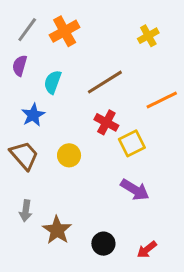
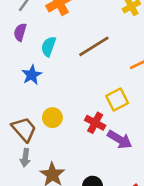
red cross: (106, 122) -> (95, 123), moved
brown trapezoid: (24, 155) -> (24, 129), moved
yellow circle: (69, 155) -> (52, 118), moved

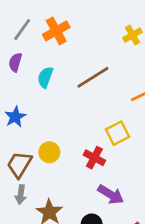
blue star: (32, 75) -> (15, 117), moved
brown trapezoid: (24, 129) -> (19, 165), turned -108
purple arrow: (120, 140) -> (111, 194), moved

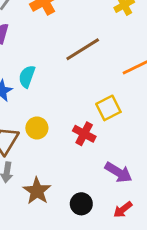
cyan semicircle: (45, 77) -> (27, 76), moved
purple arrow: (111, 194) -> (118, 172), moved

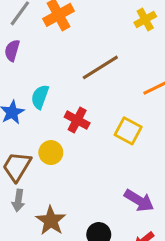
yellow square: (108, 108) -> (128, 131), turned -35
red cross: (84, 134) -> (77, 120), moved

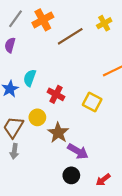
brown line: (100, 67) -> (70, 36), moved
purple arrow: (139, 200) -> (78, 151), moved
brown star: (51, 221) -> (58, 133), moved

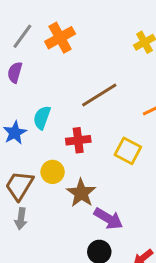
brown line: (70, 36) -> (99, 95), moved
red cross: (56, 94) -> (78, 140), turned -35

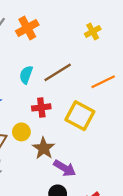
cyan semicircle: (42, 118) -> (26, 75), moved
yellow square: (128, 151) -> (80, 116), size x1.4

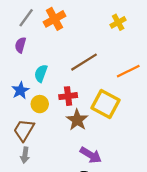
cyan semicircle: (26, 75) -> (41, 73), moved
yellow circle: (21, 132) -> (40, 104), moved
brown star: (44, 148) -> (77, 120), moved

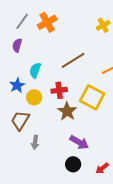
gray arrow: (25, 155) -> (35, 142), moved

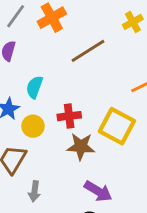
brown line: (73, 60) -> (88, 51), moved
brown star: (67, 111) -> (81, 146), turned -30

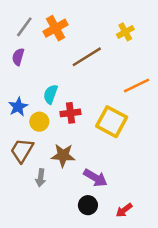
cyan semicircle: (34, 87) -> (51, 94), moved
brown star: (81, 146) -> (63, 155), moved

